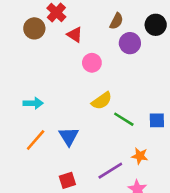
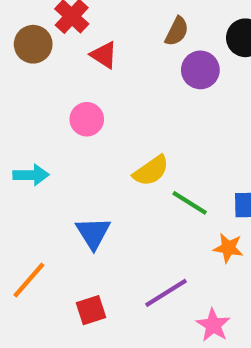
pink circle: (92, 63) -> (87, 119), moved
orange line: (36, 140) -> (29, 280), moved
orange star: (140, 156) -> (228, 248), moved

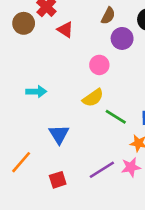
pink circle: (87, 119) -> (99, 65), moved
cyan arrow: (31, 175) -> (36, 91), moved
pink star: (213, 325) -> (131, 167), moved, turned 30

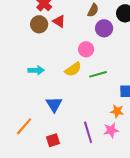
brown circle: (24, 23) -> (39, 24), moved
yellow semicircle: (93, 98) -> (73, 69), moved
green line: (116, 117) -> (98, 74), moved, turned -48
purple line: (102, 170) -> (88, 132), turned -75

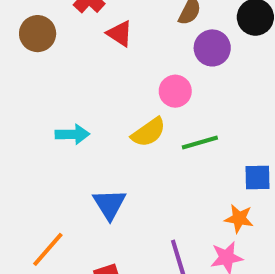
brown circle: (39, 24) -> (38, 34), moved

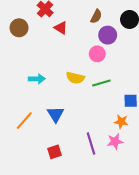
pink circle: (175, 91) -> (97, 54), moved
yellow semicircle: (149, 132) -> (75, 78), turned 48
orange line: (48, 249) -> (24, 121), moved

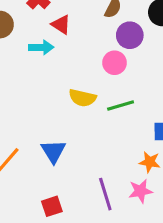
cyan arrow: (37, 79) -> (41, 47), moved

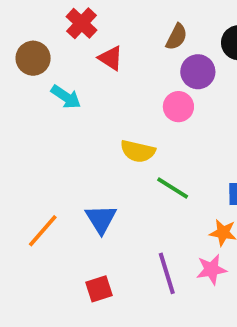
cyan arrow: (41, 47) -> (66, 97), moved, turned 35
green line: (121, 105) -> (173, 188), moved, turned 48

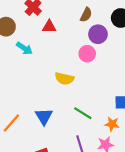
red triangle: (111, 58) -> (49, 27), turned -32
green line: (173, 188) -> (83, 113), moved

